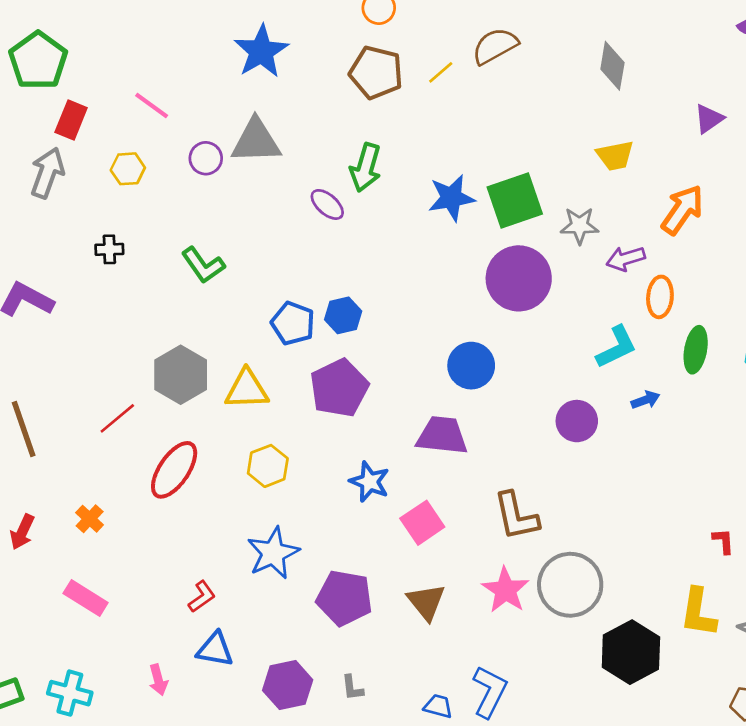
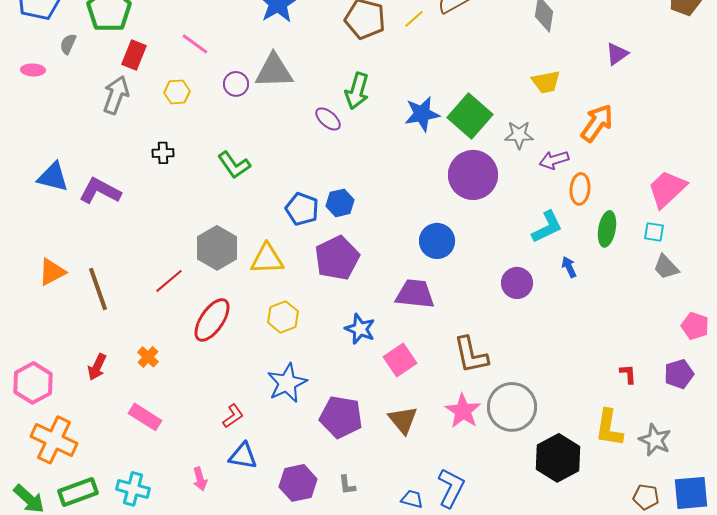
green square: (515, 201) -> (470, 116), turned -30
blue arrow: (645, 400) -> (569, 267), turned -95

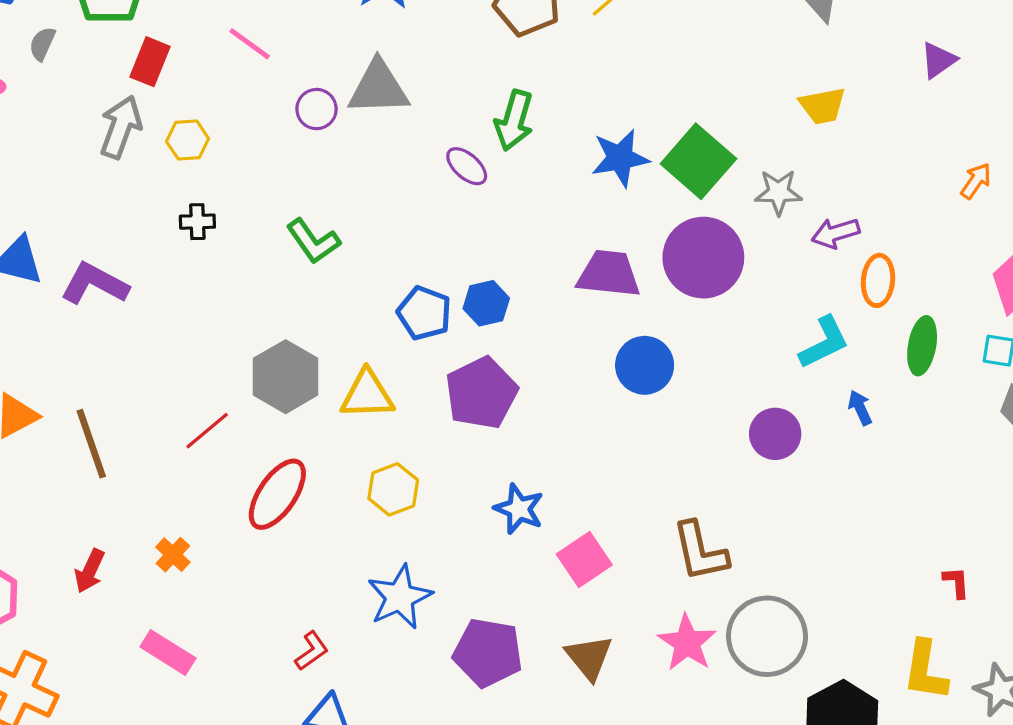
yellow hexagon: (177, 92) -> (188, 140), moved
orange arrow: (597, 123) -> (976, 181), moved, size x0.6
purple trapezoid: (415, 294) -> (609, 274), moved

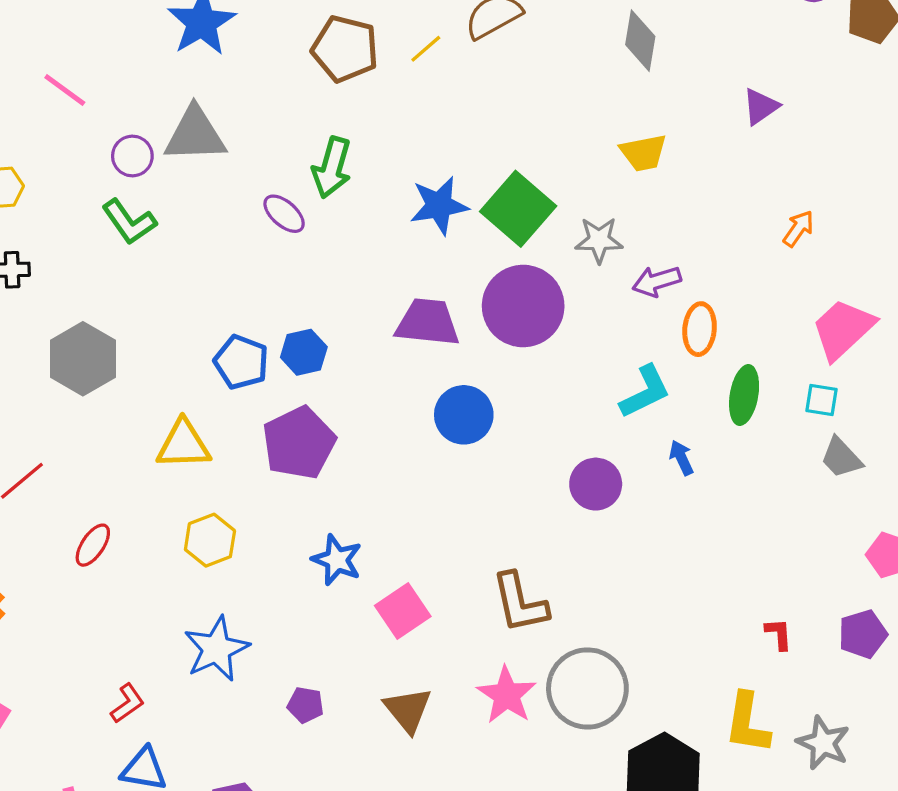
green L-shape: (313, 241) -> (129, 222), moved
gray hexagon: (286, 377) -> (83, 359), moved
red ellipse: (277, 494) -> (93, 545), size x0.6
purple pentagon: (488, 653) -> (306, 705), size x0.5

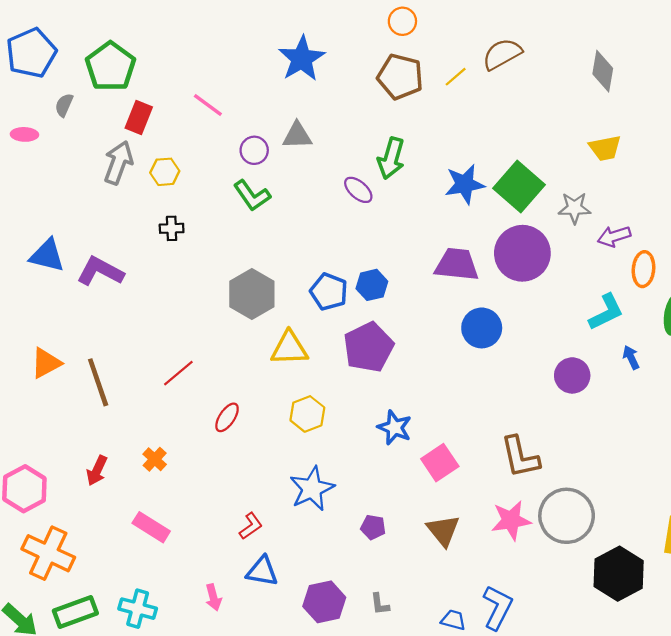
gray triangle: (195, 135) -> (297, 136), size x0.7
gray hexagon: (83, 359) -> (252, 294), moved
pink star: (507, 695) -> (511, 520), turned 30

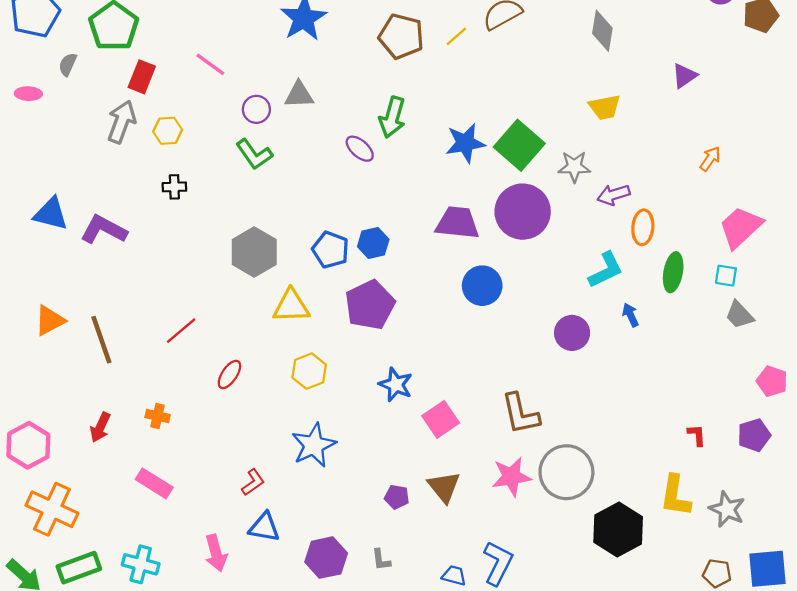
orange cross: (155, 459) -> (158, 416), turned -30
purple pentagon: (373, 527) -> (397, 497), moved
pink arrow: (213, 597) -> (216, 553), size x1.4

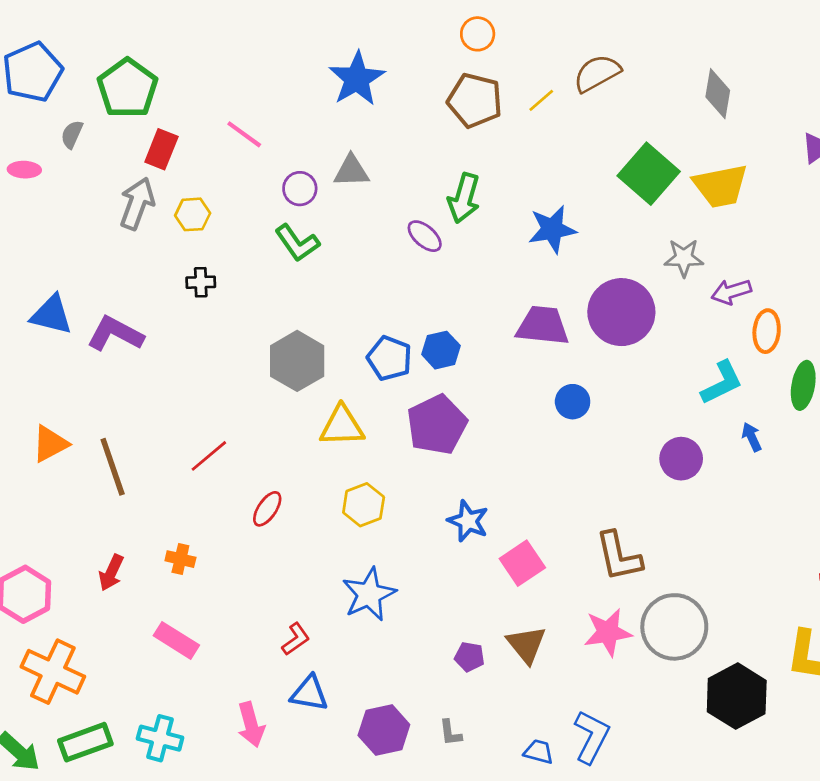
yellow trapezoid: (605, 107) -> (720, 186), size x1.4
green square: (519, 145) -> (649, 174), moved
blue circle: (482, 286) -> (573, 402), size x0.7

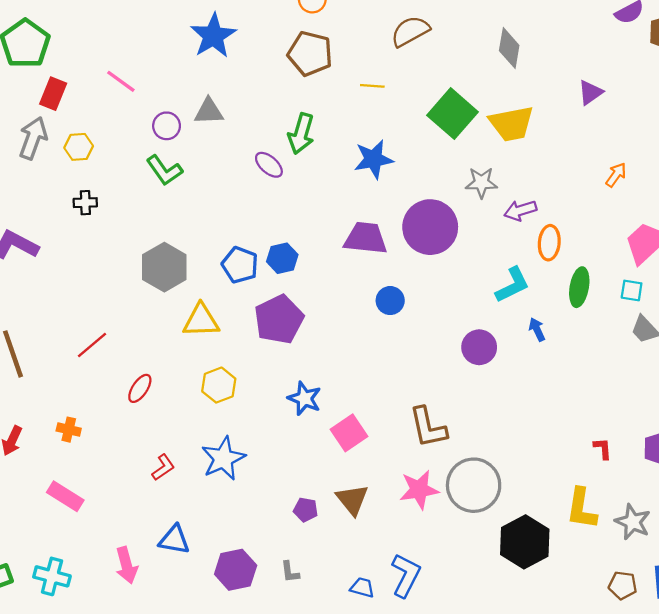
yellow line: (541, 100) -> (372, 86), moved, turned 45
red L-shape: (296, 639) -> (163, 467), moved

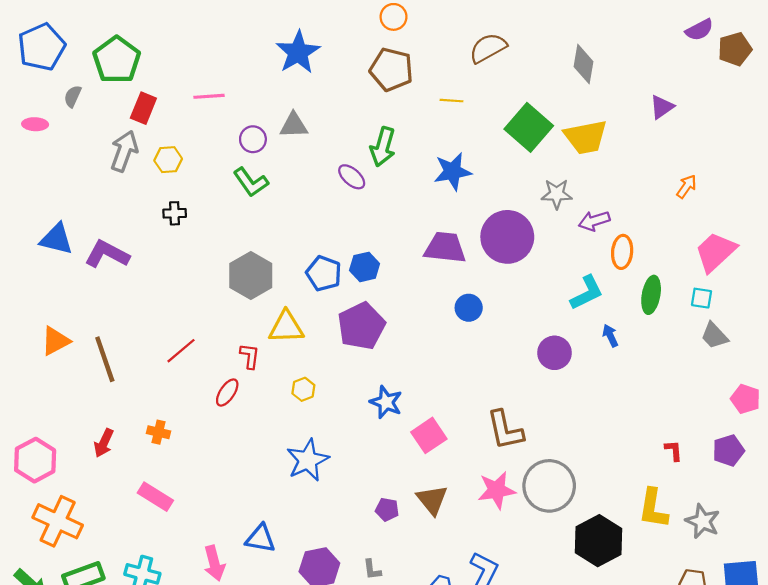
pink line: (121, 81) -> (209, 96), turned -40
yellow hexagon: (219, 385) -> (303, 389), size x0.7
red L-shape: (163, 467) -> (250, 356), moved, turned -48

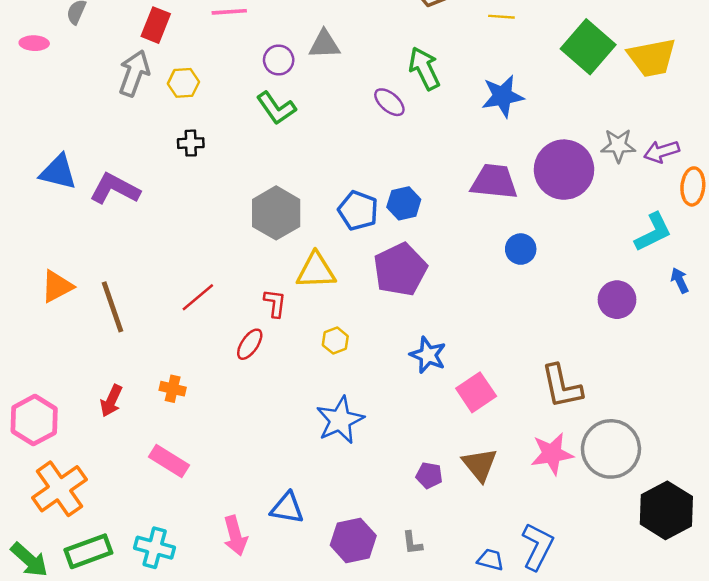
green arrow: (383, 147) -> (424, 68), turned 138
gray star: (557, 194) -> (618, 145), moved
orange cross: (58, 521) -> (59, 489), turned 30

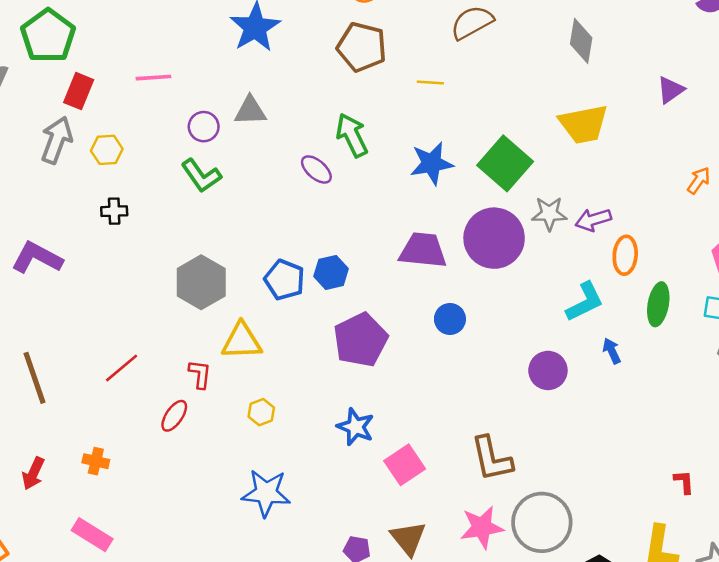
green square: (588, 47) -> (505, 163), moved
purple pentagon: (400, 270) -> (360, 340), moved
blue star: (340, 420) -> (266, 493), turned 30

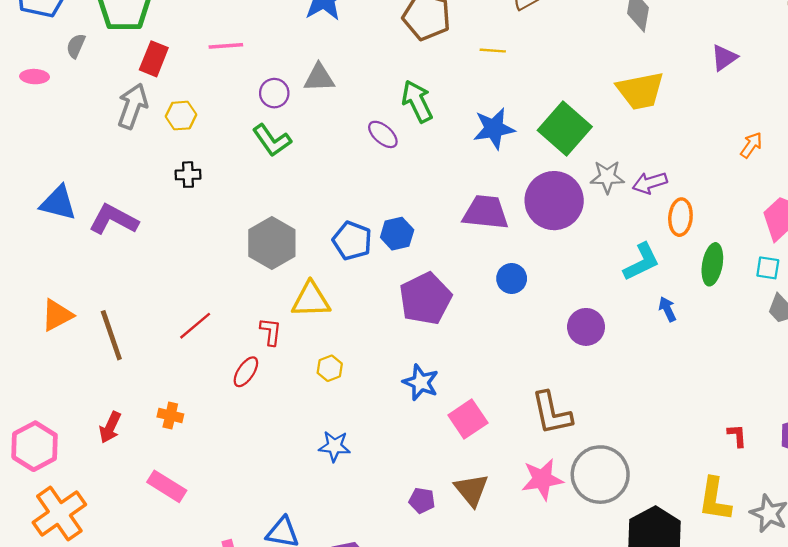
purple circle: (548, 370) -> (586, 327), moved
blue star: (266, 493) -> (334, 446), size x0.7

